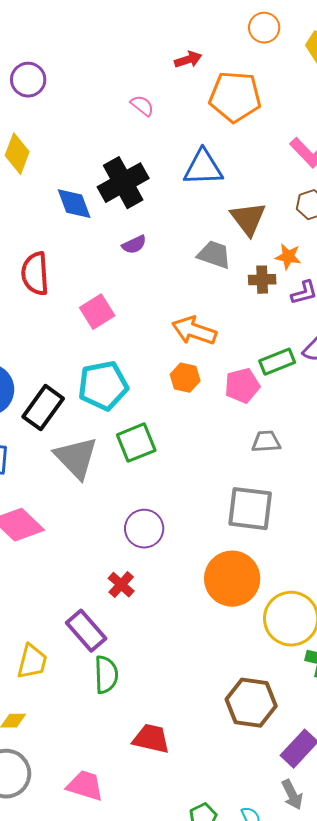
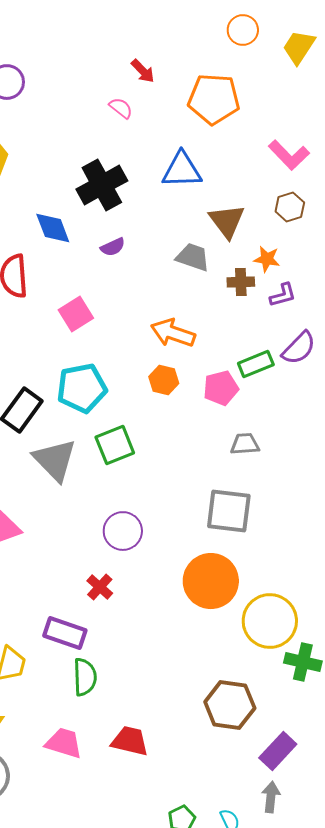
red arrow: (188, 60) -> (143, 71), moved, turned 64
blue diamond: (74, 204) -> (53, 228), moved
purple rectangle: (86, 631) -> (65, 633), turned -30
pink trapezoid: (85, 786) -> (64, 743), moved
gray arrow: (292, 795) -> (271, 797), turned -148

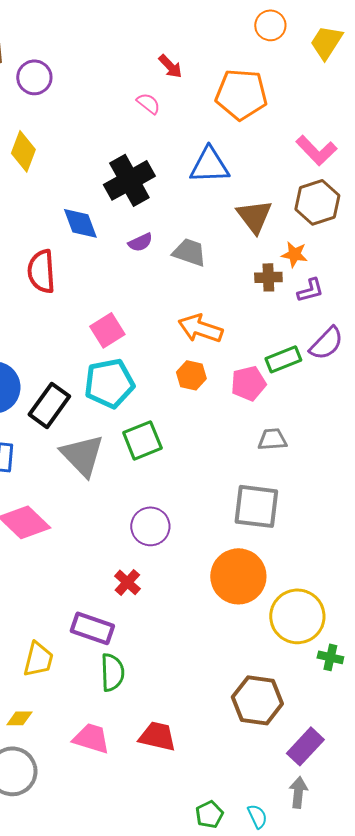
brown hexagon: (290, 207) -> (317, 202), size x1.5
gray trapezoid: (193, 257) -> (189, 252), moved
pink square: (76, 314) -> (107, 330), moved
green cross: (303, 662) -> (330, 657), size x0.7

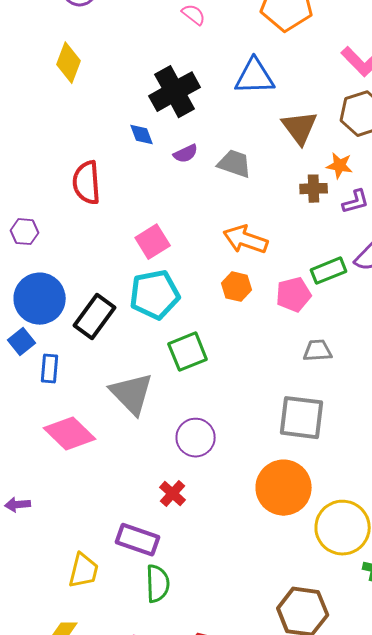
blue diamond: (80, 223) -> (142, 135), moved, size x0.7
gray triangle: (82, 455) -> (132, 394), moved

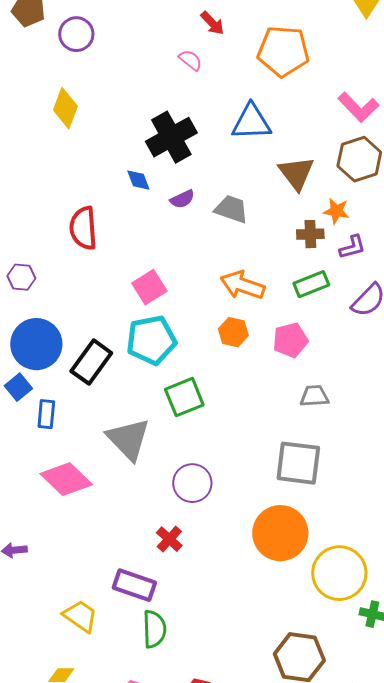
green rectangle: (329, 271) -> (311, 284), moved
yellow trapezoid: (84, 571) -> (80, 616), turned -69

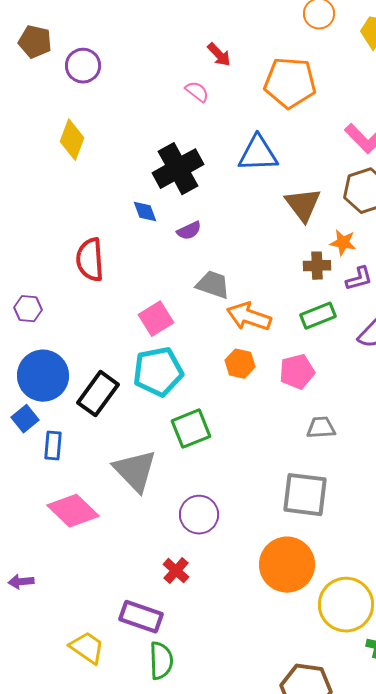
gray trapezoid: (231, 209) -> (213, 285), moved

